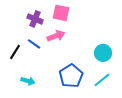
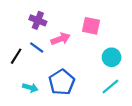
pink square: (61, 13) -> (91, 26), moved
blue pentagon: (71, 76) -> (62, 82), moved

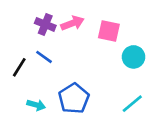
pink arrow: (61, 39) -> (73, 23), moved
cyan circle: (112, 57) -> (134, 57), moved

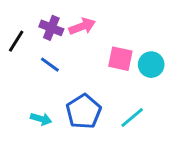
pink square: (109, 31) -> (120, 59), moved
black line: (19, 67) -> (16, 41), moved
cyan line: (132, 104) -> (132, 117), moved

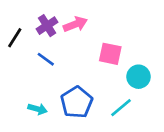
purple cross: (51, 28) -> (47, 26), turned 35
cyan circle: (151, 65) -> (139, 77), moved

